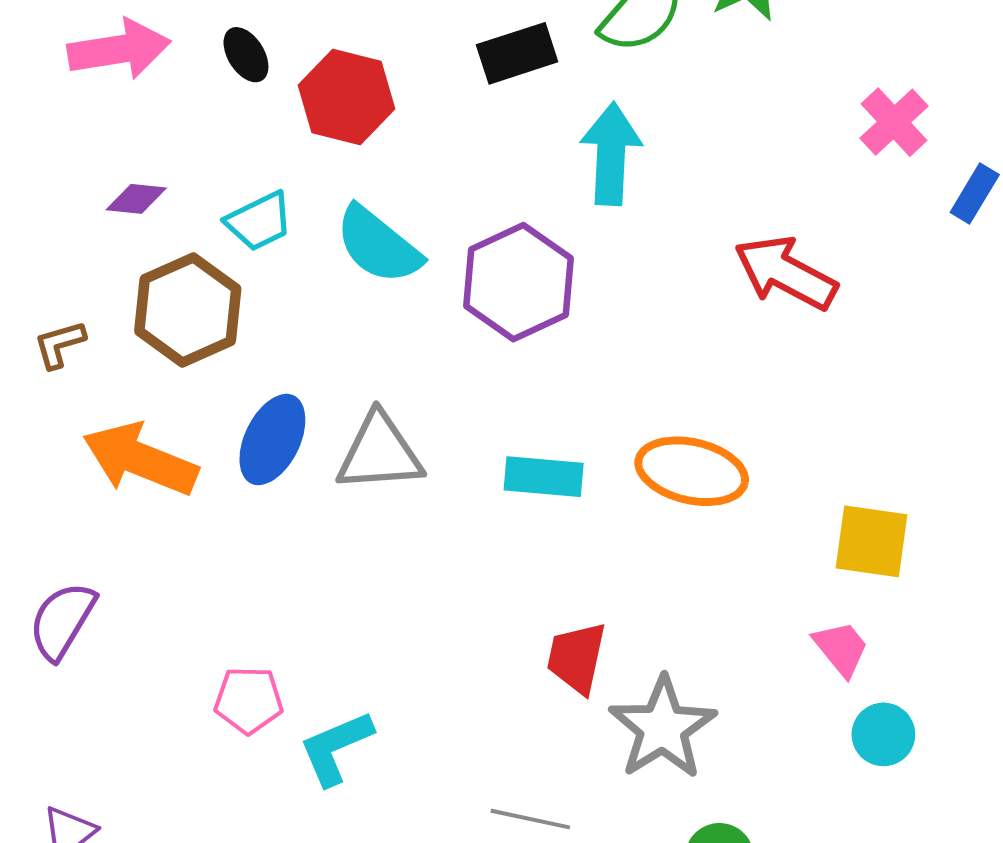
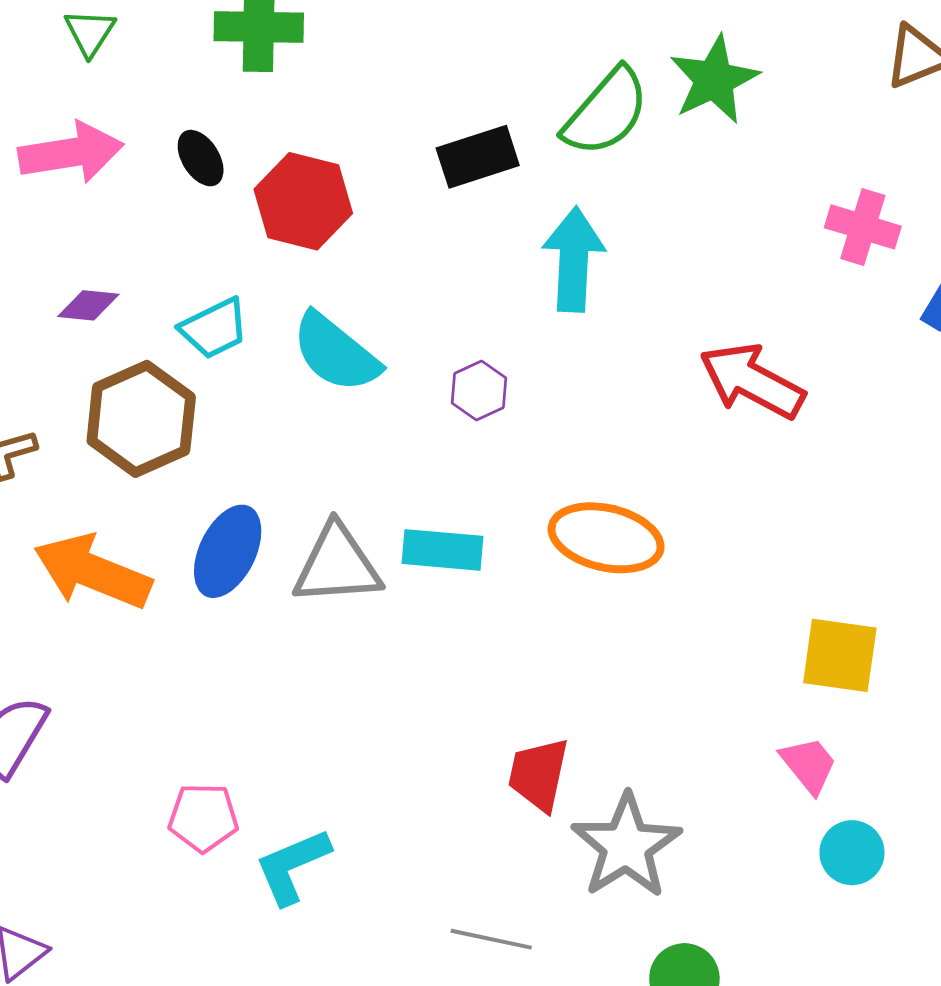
pink cross: (894, 122) -> (863, 227), turned -30
purple hexagon: (518, 282) -> (479, 390), size x0.5
orange ellipse: (692, 471) -> (606, 538), moved
cyan rectangle: (544, 477) -> (442, 550), moved

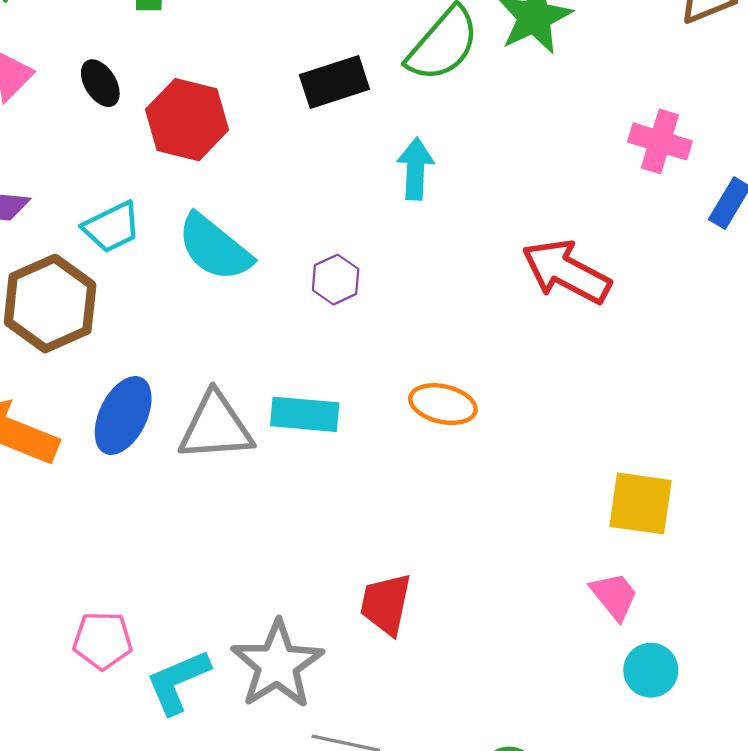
cyan arrow: (574, 259) -> (416, 169), size x0.7
orange ellipse: (606, 538) -> (443, 404), size x0.7
gray star: (626, 846) -> (277, 664), moved

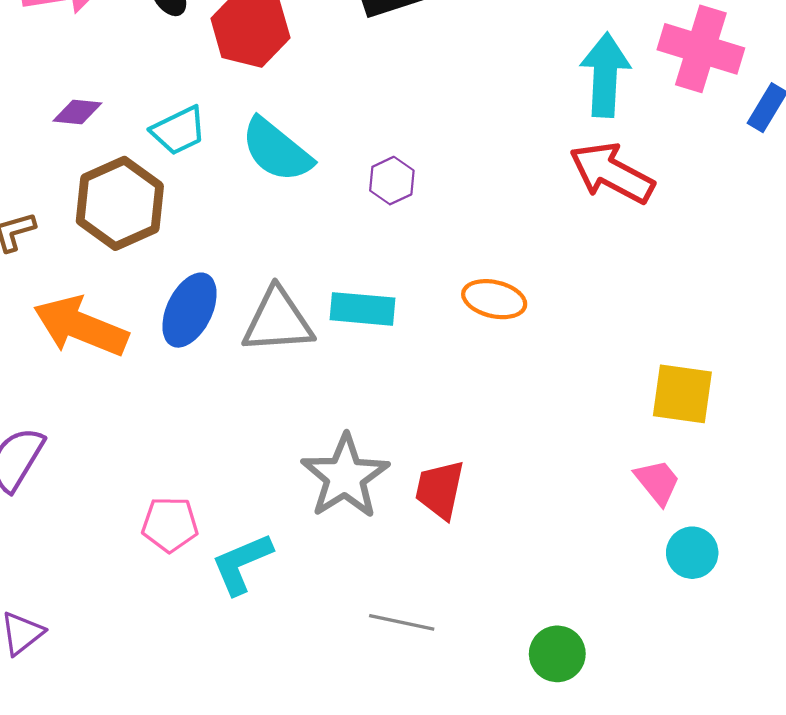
pink cross: (660, 141) -> (701, 49), size x1.4
cyan arrow: (416, 169) -> (605, 75), moved, size x1.4
gray star: (277, 664) -> (345, 477), moved

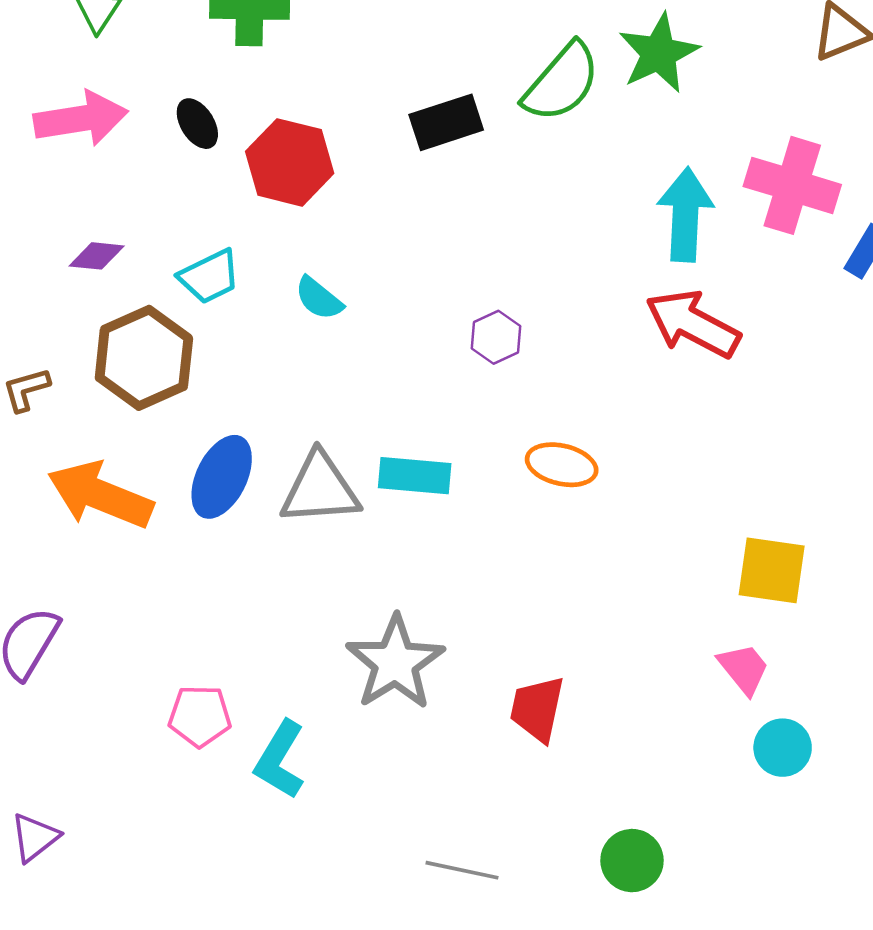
cyan semicircle: (277, 150) -> (319, 298), size x0.6
purple hexagon: (392, 181) -> (496, 337), moved
red trapezoid: (440, 490) -> (537, 709), moved
cyan L-shape: (242, 564) -> (280, 760), turned -36
gray line: (402, 622) -> (462, 870), moved

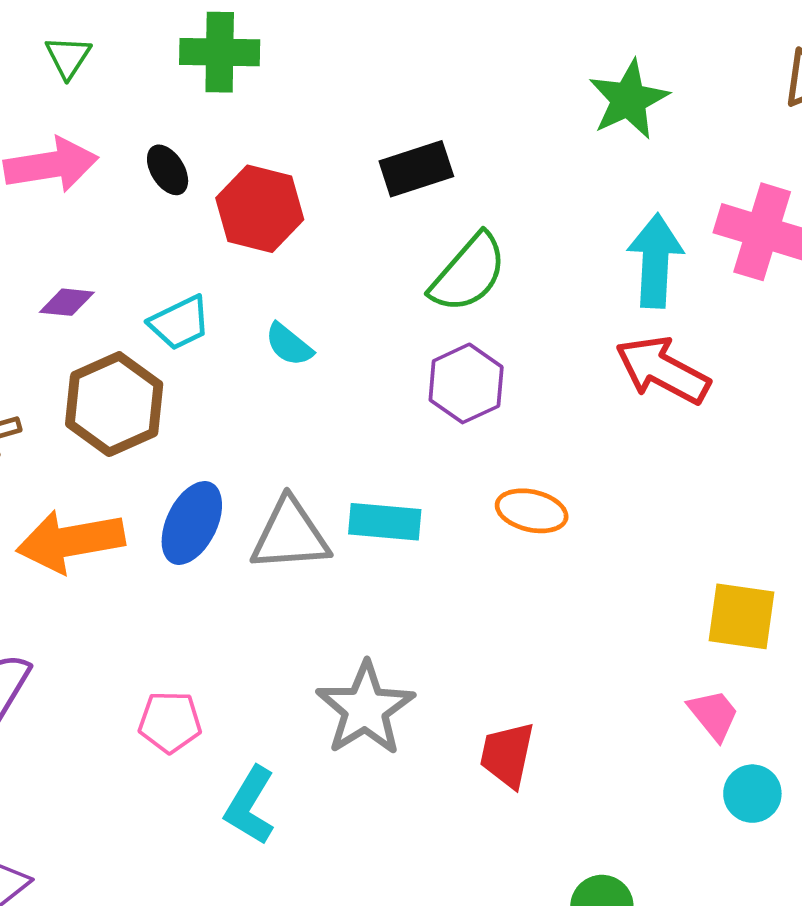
green semicircle: (562, 82) -> (468, 273), moved
purple hexagon: (496, 337) -> (466, 383), size x1.5
orange arrow: (100, 495) -> (70, 541), turned -32
pink pentagon: (200, 716) -> (170, 722), moved

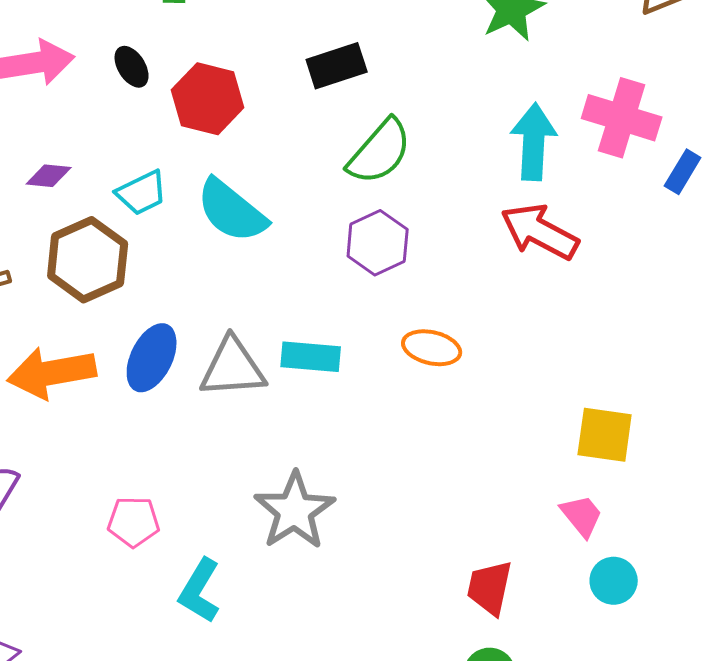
cyan semicircle: (289, 345) -> (232, 211), size x1.8
red trapezoid: (507, 755) -> (490, 588), moved

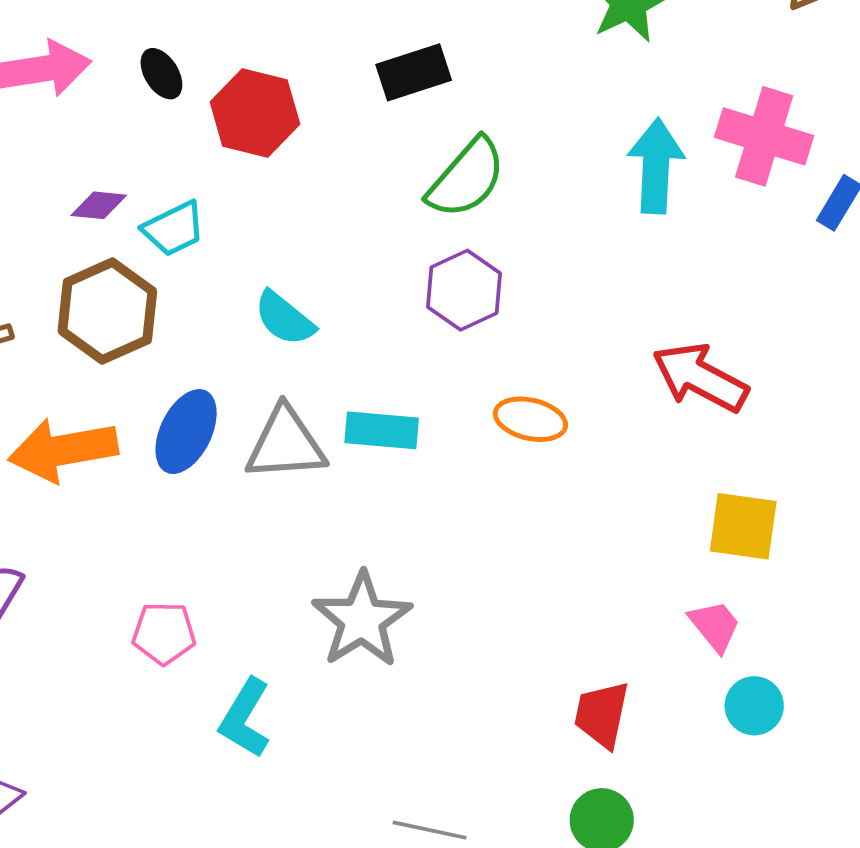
purple diamond: (49, 176) -> (99, 205), moved
cyan semicircle: (232, 211) -> (284, 318), moved, size x0.7
red arrow: (540, 232) -> (700, 377), moved

